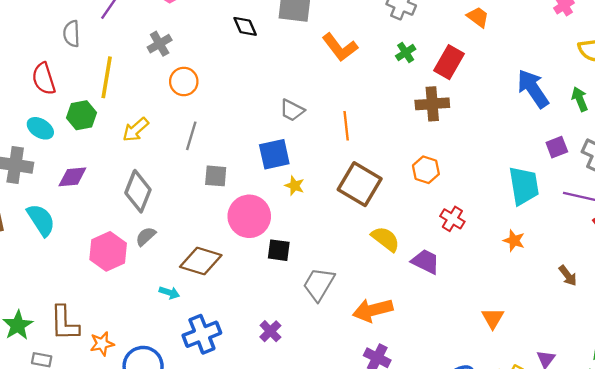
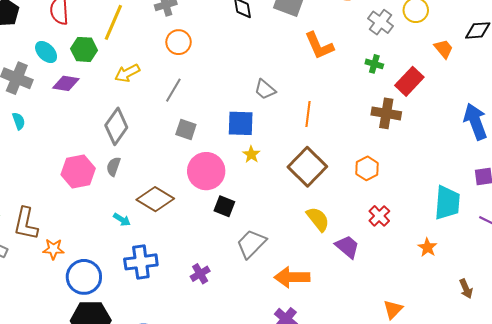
green cross: (406, 53) -> (374, 64), turned 36
purple diamond: (72, 177) -> (66, 83), moved
cyan semicircle: (41, 220) -> (19, 121), moved, size x0.6
gray semicircle: (146, 236) -> (113, 167), turned -42

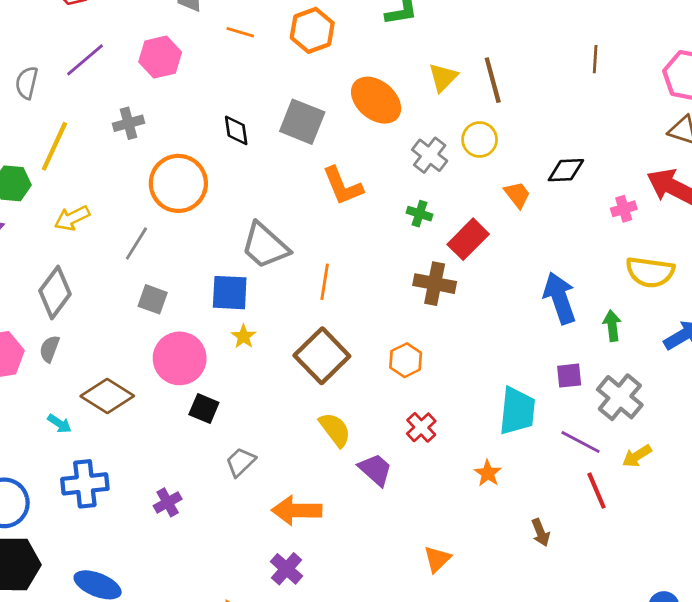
orange circle: (179, 42) -> (178, 183), moved, size x1.6
gray trapezoid: (265, 89) -> (265, 246), size x1.6
gray trapezoid: (251, 244) -> (241, 462), size x0.7

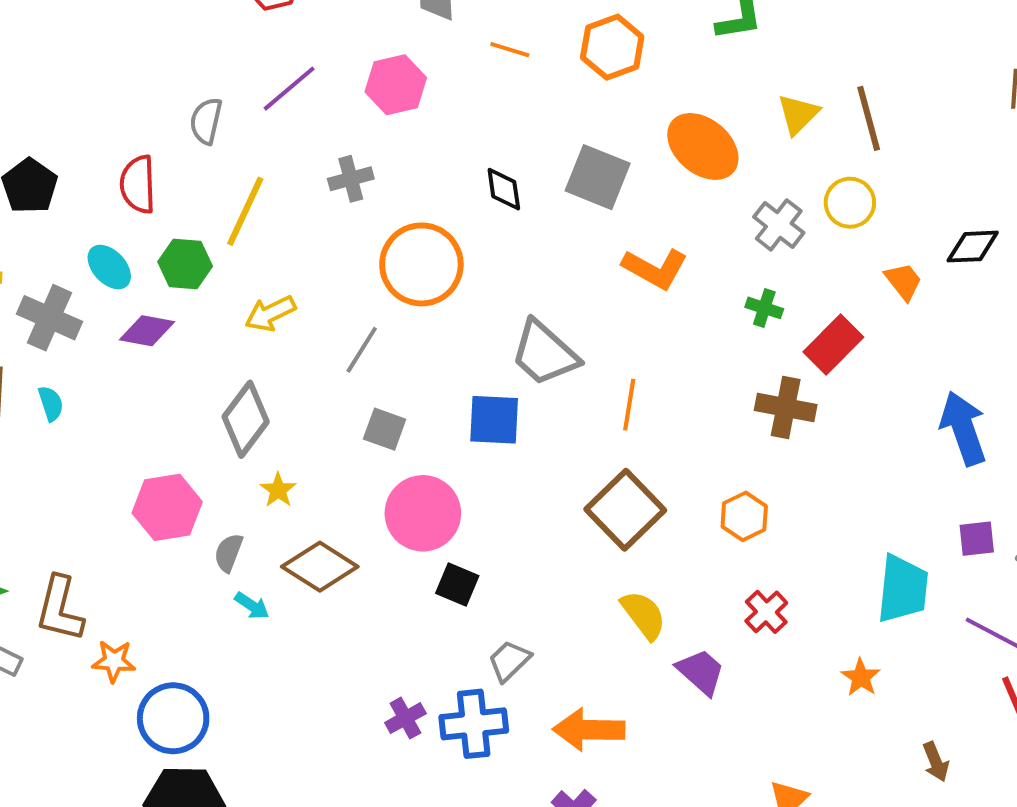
orange L-shape: (343, 186) -> (655, 269), turned -39
yellow star: (244, 337) -> (278, 490), moved
gray semicircle: (49, 349) -> (229, 553), moved
blue cross: (85, 484) -> (474, 724), moved

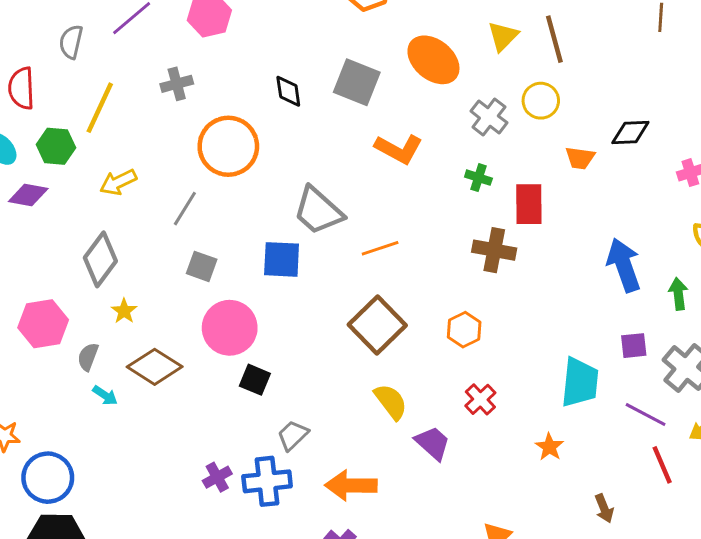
orange trapezoid: (903, 281) -> (580, 158), turned 136
red rectangle: (833, 344) -> (529, 204), turned -45
orange line: (629, 405) -> (380, 248), turned 63

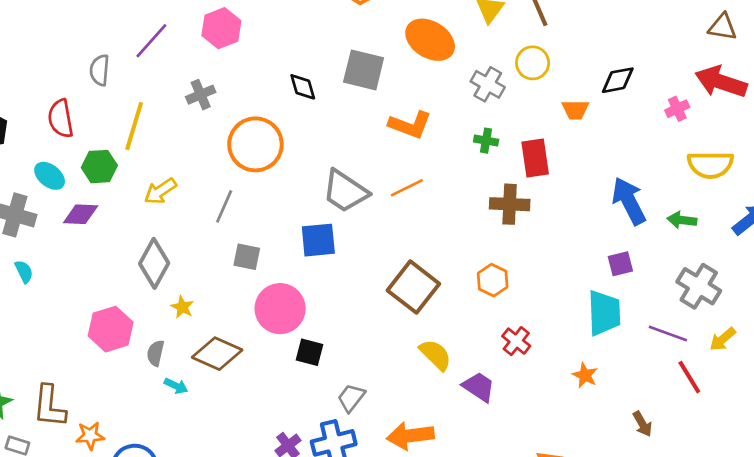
orange line: (380, 248) -> (407, 188), moved
green arrow: (678, 294) -> (682, 220), turned -68
purple square: (634, 346) -> (620, 264), moved

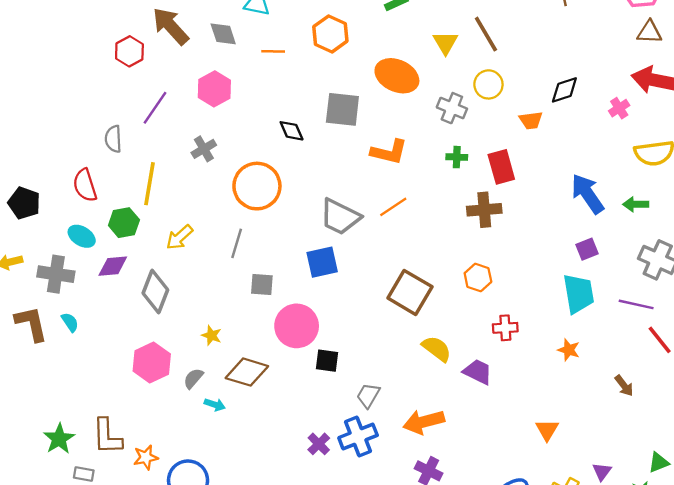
gray diamond: (154, 263) -> (155, 291), moved
red cross: (516, 341) -> (505, 328), turned -35
gray semicircle: (155, 353) -> (193, 378), turned 35

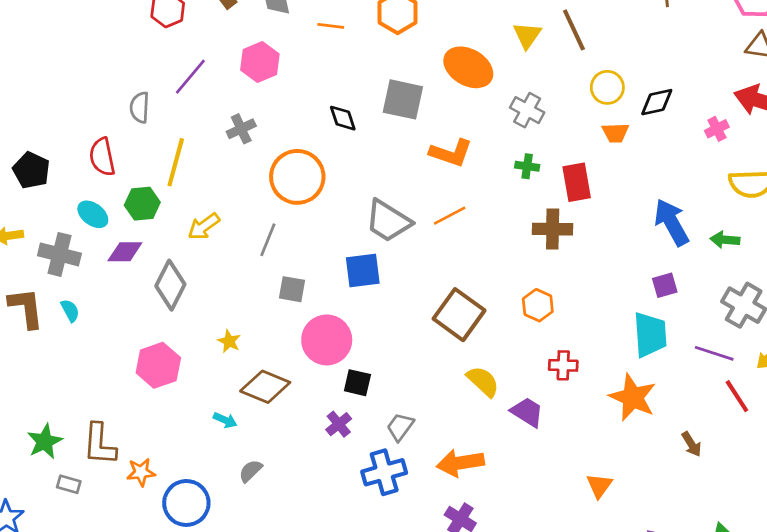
yellow circle: (488, 84) -> (607, 87), moved
orange star: (569, 350) -> (633, 397), size x1.8
gray semicircle: (193, 378) -> (251, 471), moved
purple cross: (319, 444) -> (339, 424), moved

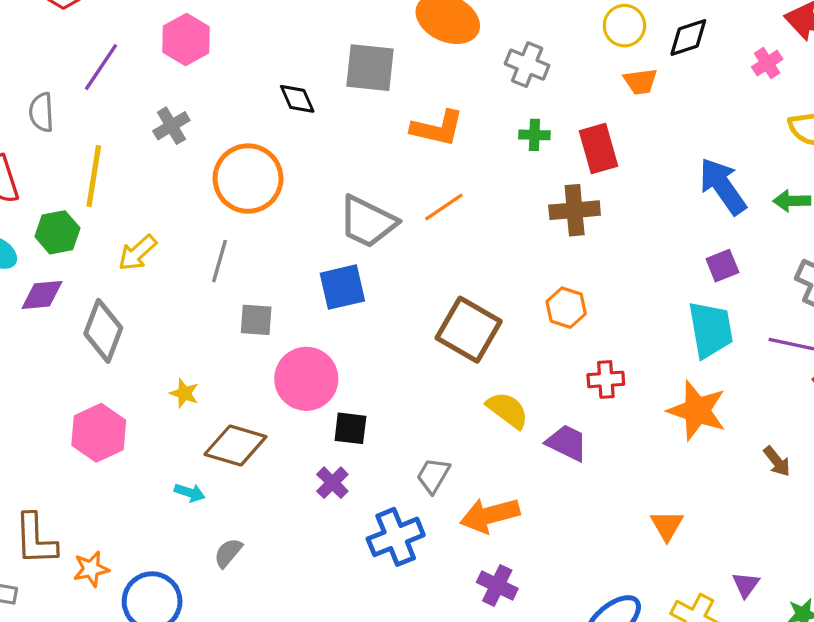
gray trapezoid: (400, 427) -> (433, 475), moved

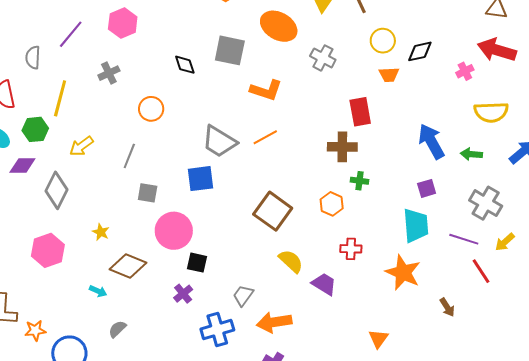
green cross: (534, 135) -> (360, 181), moved
orange circle: (248, 179) -> (151, 109), size x0.6

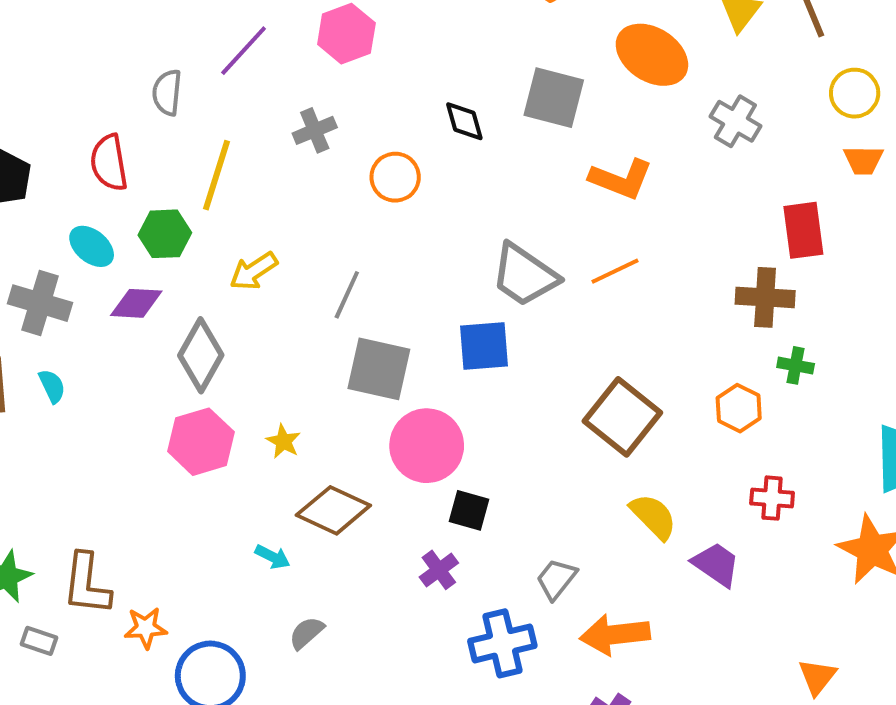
orange circle: (151, 109) -> (395, 177), moved
gray square: (148, 193) -> (379, 369), size x1.6
pink hexagon: (48, 250) -> (201, 442), moved

